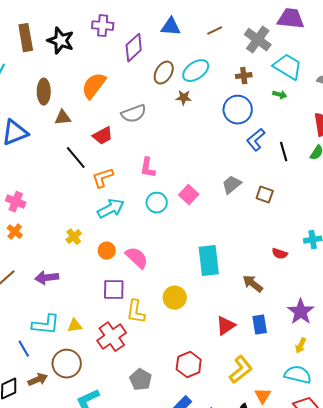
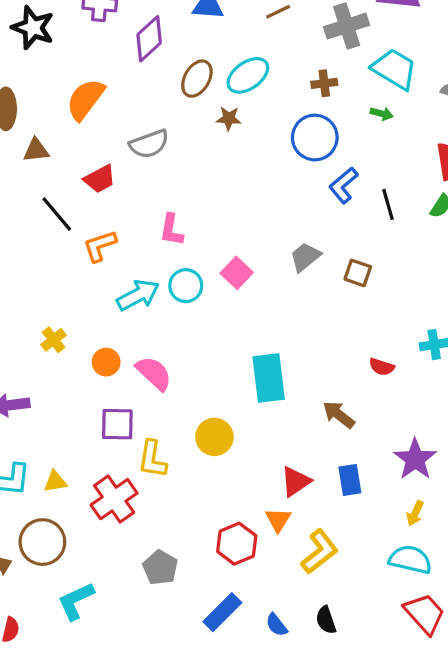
gray cross: (258, 40) -> (347, 26), turned 36
cyan arrow: (111, 209) -> (138, 295), moved
orange triangle: (263, 396) -> (278, 520), moved

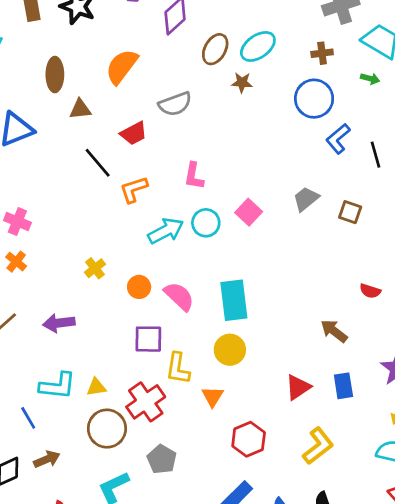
cyan rectangle: (269, 378) -> (234, 300), moved
orange triangle: (278, 520) -> (213, 396), moved
brown circle: (42, 542) -> (107, 429), moved
gray pentagon: (160, 568) -> (162, 459), moved

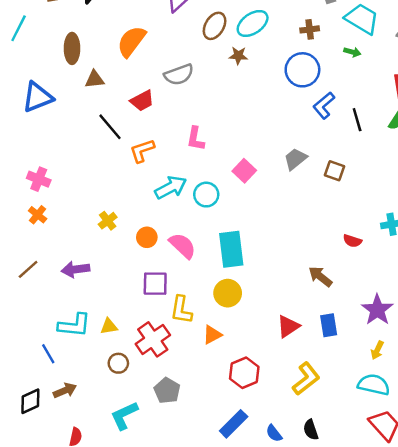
cyan circle: (206, 223) -> (206, 195), moved
orange triangle: (213, 396) -> (212, 335), turned 30
brown circle: (107, 429) -> (118, 363), size x0.6

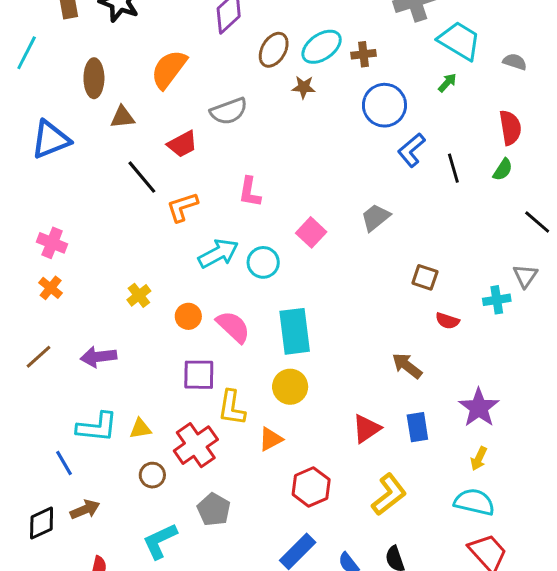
brown cross: (310, 29) -> (363, 54), moved
green arrow: (352, 52) -> (447, 83), turned -63
brown square: (335, 171) -> (425, 277), moved

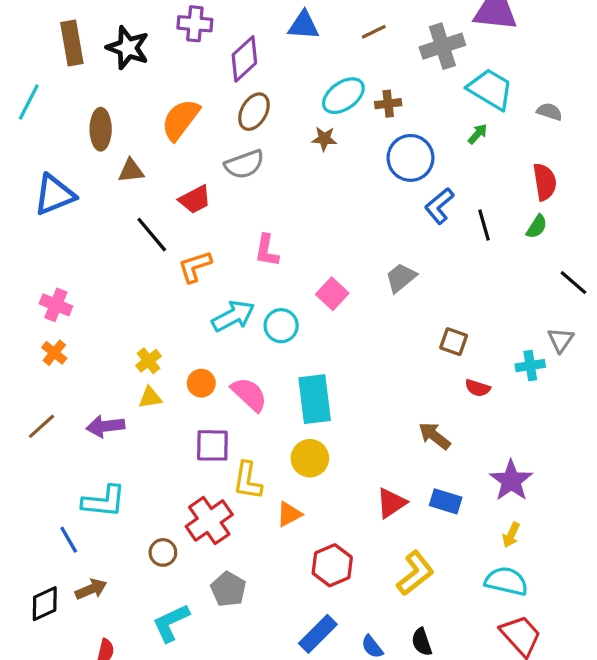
brown ellipse: (274, 50) -> (254, 112), moved
blue rectangle: (417, 427) -> (446, 501), turned -64
yellow triangle: (140, 429) -> (150, 398), moved

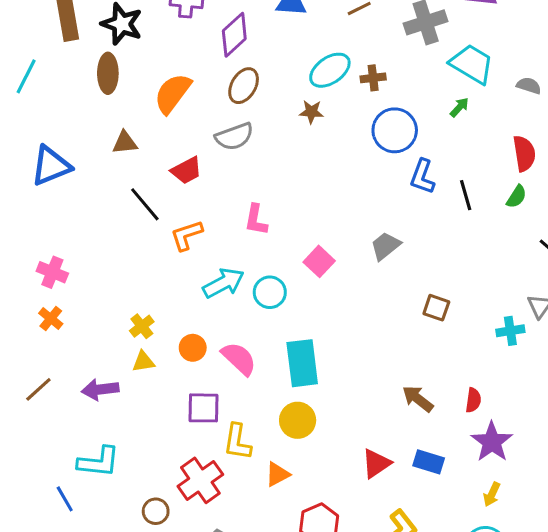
brown ellipse: (101, 129) -> (108, 73), moved
blue L-shape: (439, 206) -> (422, 177), turned -30
red semicircle: (478, 388) -> (473, 400), moved, turned -100

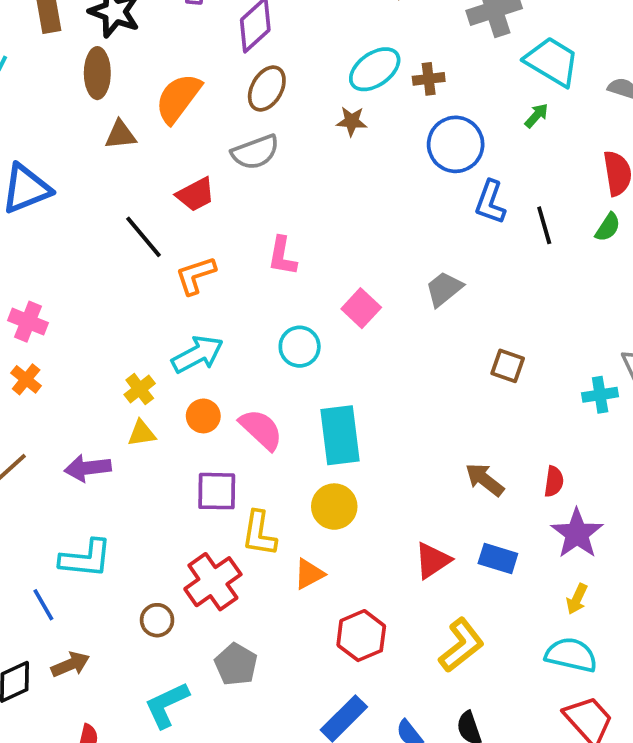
brown triangle: (125, 143) -> (120, 135), moved
cyan arrow: (224, 283) -> (197, 354), moved

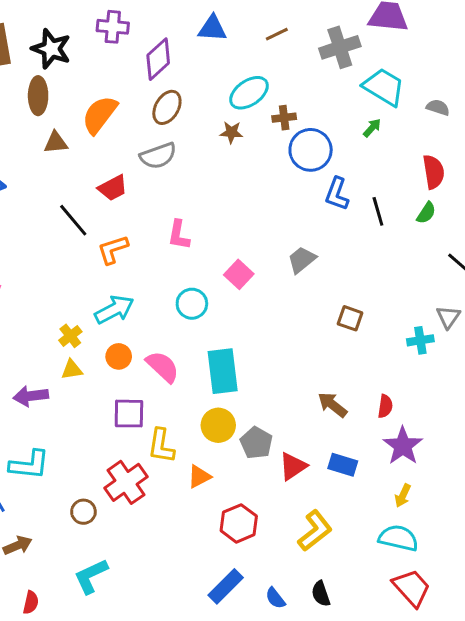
brown cross: (429, 79) -> (284, 118), moved
gray pentagon: (236, 664) -> (256, 443), moved

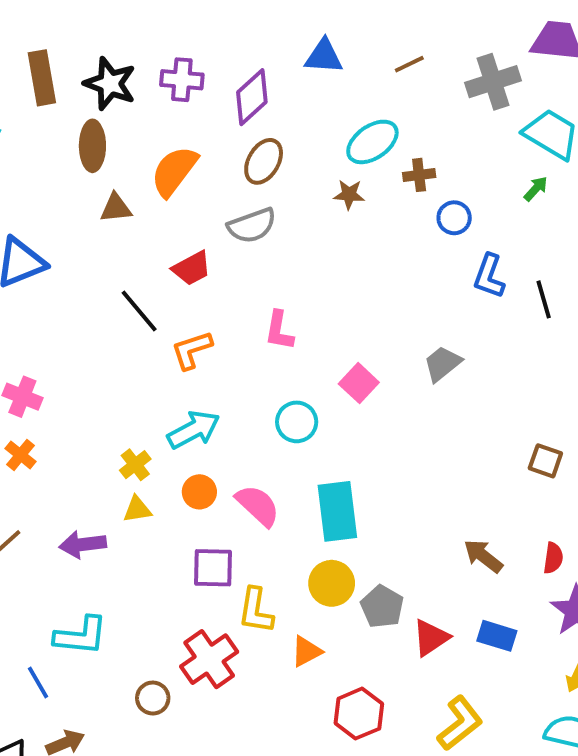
purple cross: (113, 27) -> (182, 80), moved
blue circle: (311, 150) -> (454, 218), size x0.6
brown square: (350, 318) -> (545, 461), moved

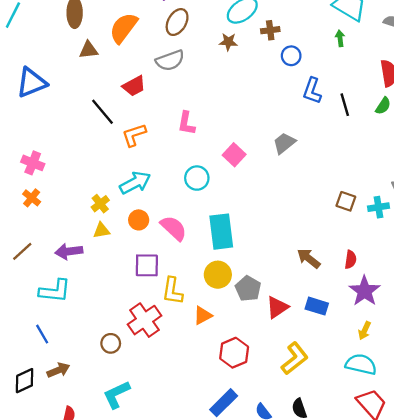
green arrow: (536, 189) -> (340, 38), turned -49
cyan L-shape: (81, 636) -> (55, 291), moved

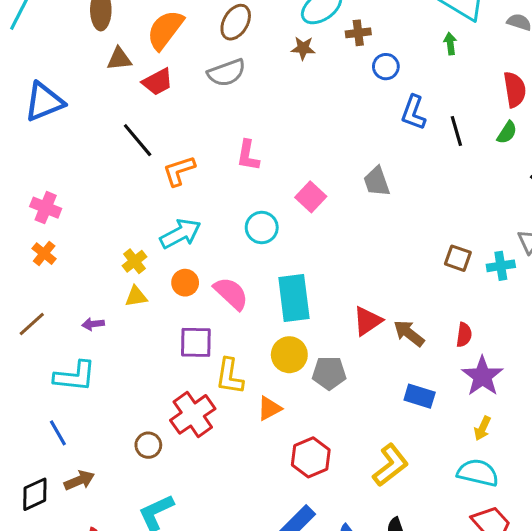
red trapezoid: (134, 86) -> (158, 82), moved
gray trapezoid: (284, 143) -> (377, 182), turned -70
purple arrow: (69, 251) -> (93, 324), size x0.6
gray pentagon: (248, 289) -> (329, 373), turned -30
red triangle: (277, 307) -> (367, 321), moved

